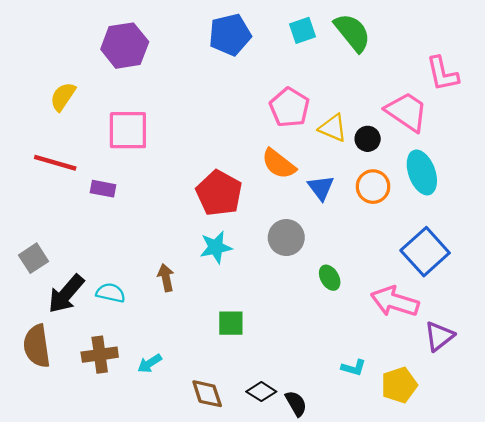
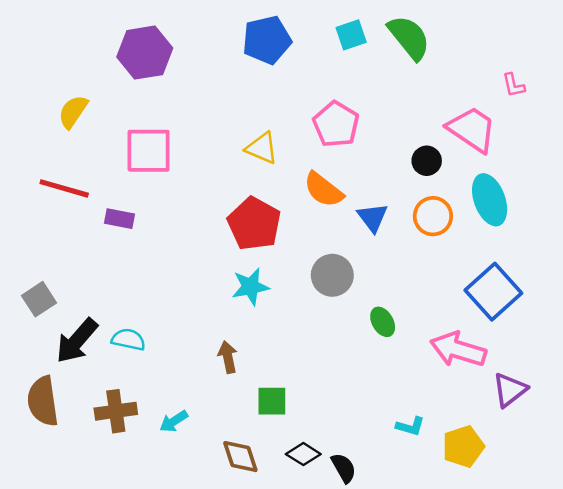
pink L-shape: (442, 74) -> (514, 85), size x0.6
yellow triangle: (333, 128) -> (262, 148), moved
brown arrow: (166, 278) -> (228, 357), moved
green square: (231, 323) -> (272, 401), moved

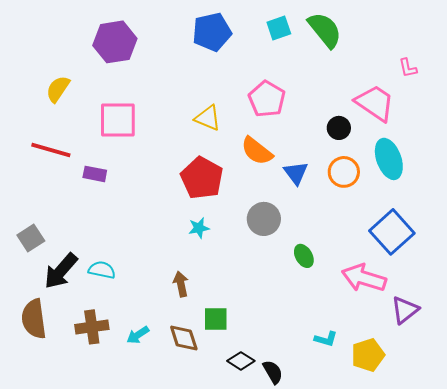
cyan star: (250, 287) -> (199, 228), size x0.7
brown diamond: (240, 457) -> (184, 338), moved

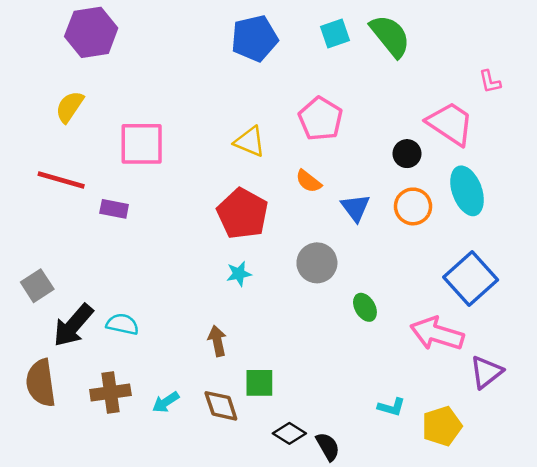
purple hexagon: (115, 42) -> (91, 32), moved
orange semicircle: (257, 151) -> (309, 181), size x0.7

